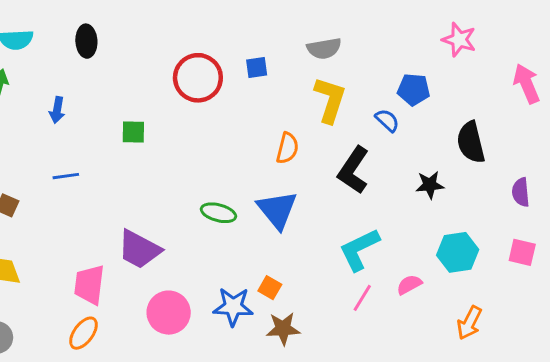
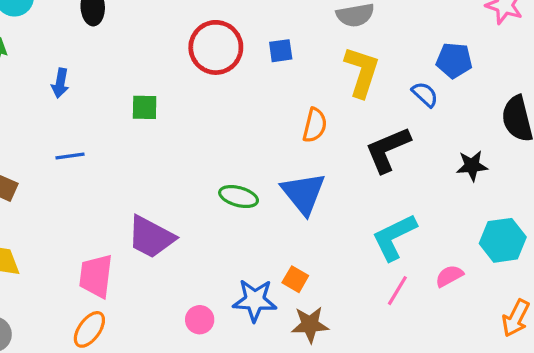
blue square: (257, 67) -> (281, 51), moved
black L-shape: (353, 170) -> (388, 150), turned 33
pink circle: (169, 313) -> (200, 320), moved, size x0.6

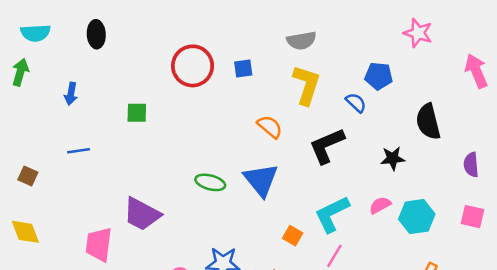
orange semicircle: (315, 125) -> (270, 127), turned -64
pink semicircle: (449, 276) -> (380, 205), moved
orange square: (295, 279) -> (293, 236), moved

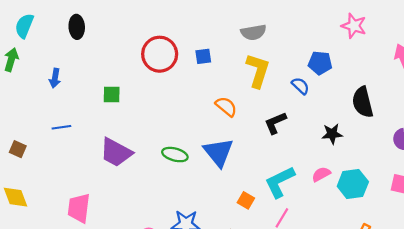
cyan semicircle: (35, 33) -> (24, 26), turned 115
black L-shape: (327, 146) -> (275, 123), size x0.7
purple trapezoid: (142, 214) -> (116, 152), moved

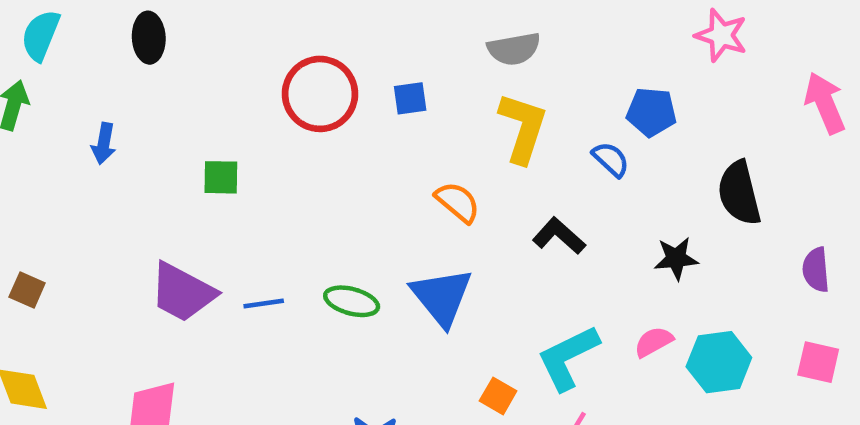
black L-shape: (275, 123) -> (559, 236), turned 65
blue line: (61, 127) -> (264, 304), moved
purple trapezoid: (116, 152) -> (183, 292), moved

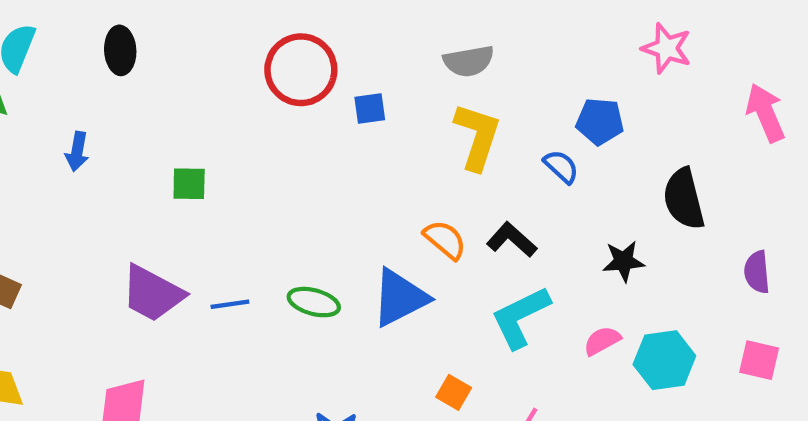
red circle: (320, 94) -> (301, 70), moved
orange semicircle: (458, 202) -> (445, 240), moved
blue triangle: (442, 297) -> (400, 298), turned 42
cyan L-shape: (568, 358) -> (520, 317), moved

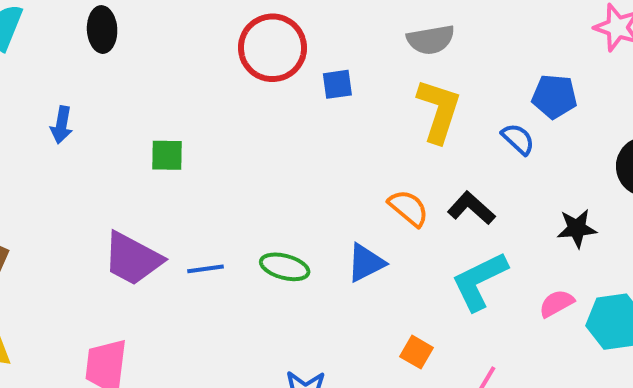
blue triangle: (400, 298) -> (366, 263), size x0.7

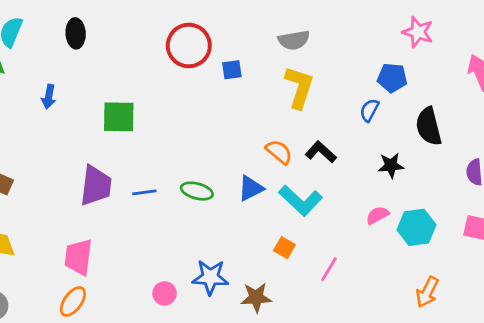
blue pentagon: (554, 96) -> (392, 78), moved
blue semicircle: (518, 139) -> (369, 110), moved, turned -105
green square: (167, 155) -> (119, 117), size x1.5
purple trapezoid: (132, 259) -> (96, 186), turned -111
cyan L-shape: (479, 281) -> (301, 200), moved, turned -111

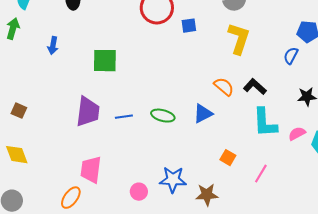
cyan L-shape: (301, 200) -> (265, 123), moved, turned 44
pink trapezoid: (78, 257) -> (91, 170), moved

